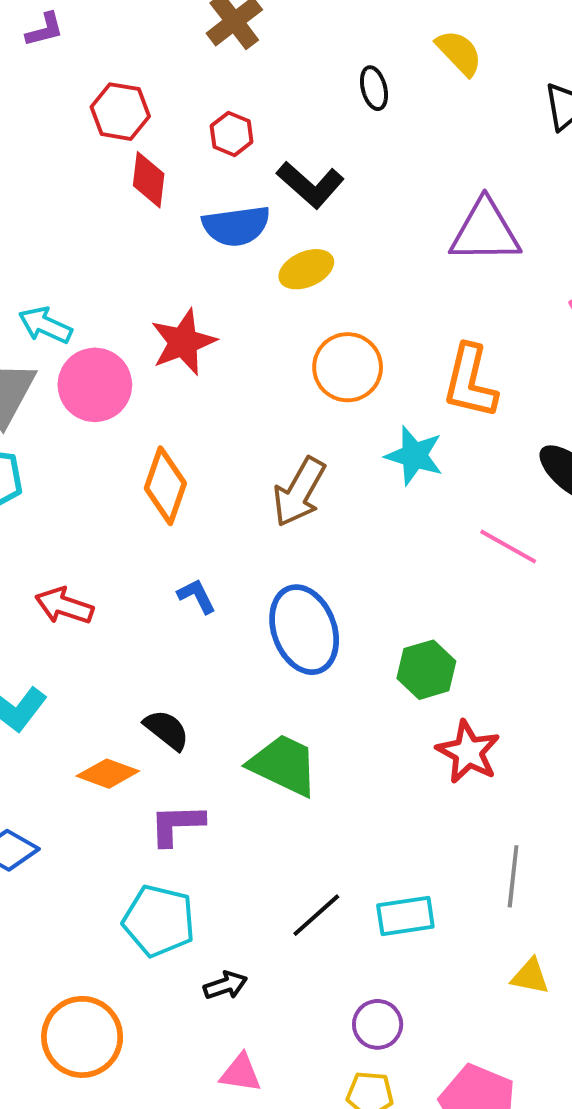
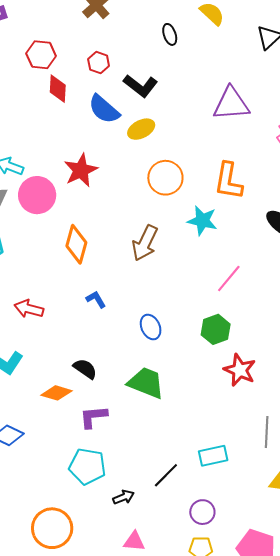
blue semicircle: (236, 226) -> (104, 109), turned 52
pink line: (508, 546) -> (229, 279), moved, turned -76
blue ellipse: (304, 630) -> (151, 327), moved, size x0.6
black line: (316, 915) -> (166, 475), moved

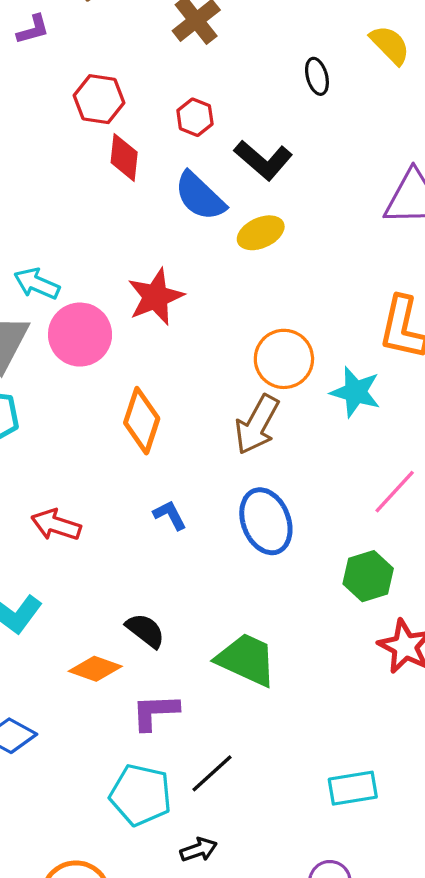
orange circle: (165, 178) -> (284, 359), moved
blue ellipse: (151, 327) -> (266, 521), moved, size x1.5
black line: (166, 475) -> (212, 773), moved

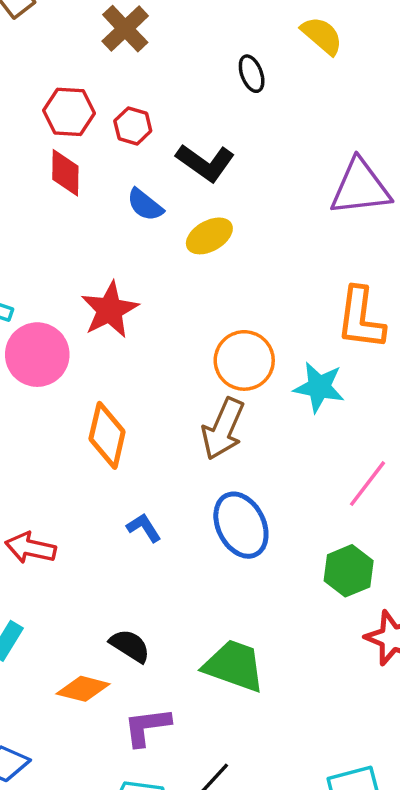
red hexagon: (99, 99) -> (69, 112), moved
blue semicircle: (200, 196) -> (145, 205), size x0.7

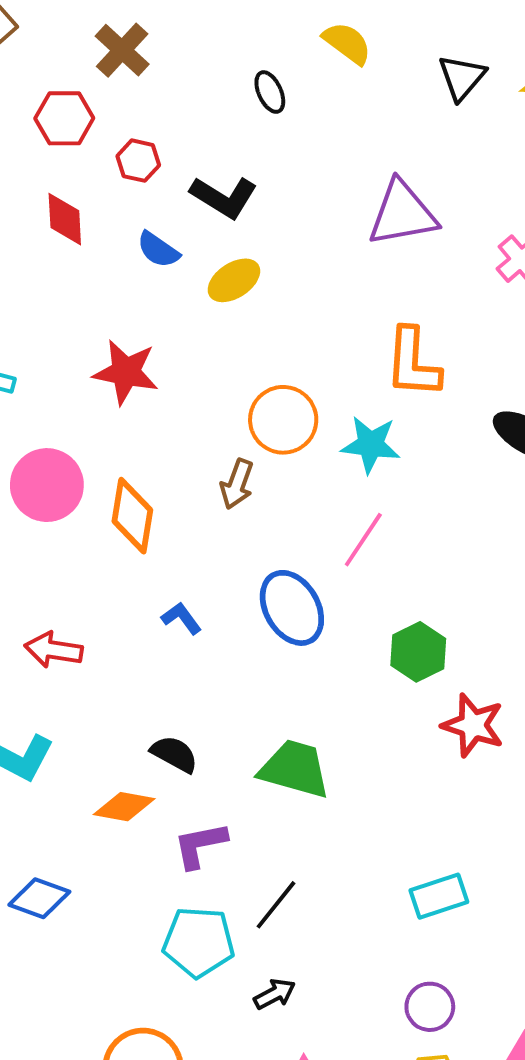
red hexagon: (69, 112) -> (64, 118), moved
red star: (110, 310) -> (126, 372), turned -30
pink circle: (37, 355) -> (47, 485), moved
brown arrow: (223, 429) -> (237, 484), moved, size x0.7
pink line: (368, 484) -> (363, 540), moved

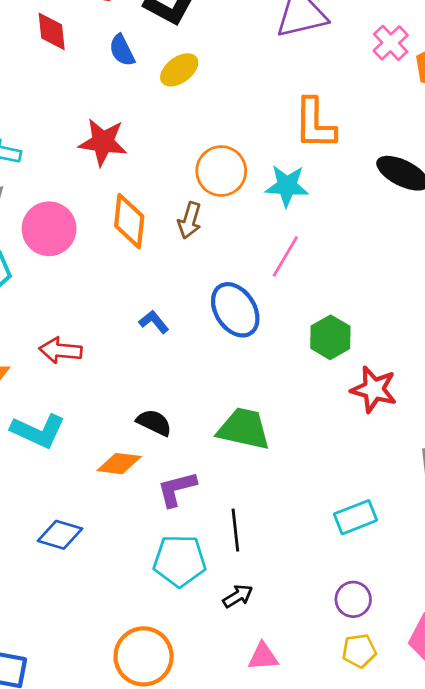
blue semicircle: (158, 250) -> (122, 50), turned 32
orange diamond: (132, 516) -> (129, 221), moved
black line: (276, 905) -> (235, 530), turned -42

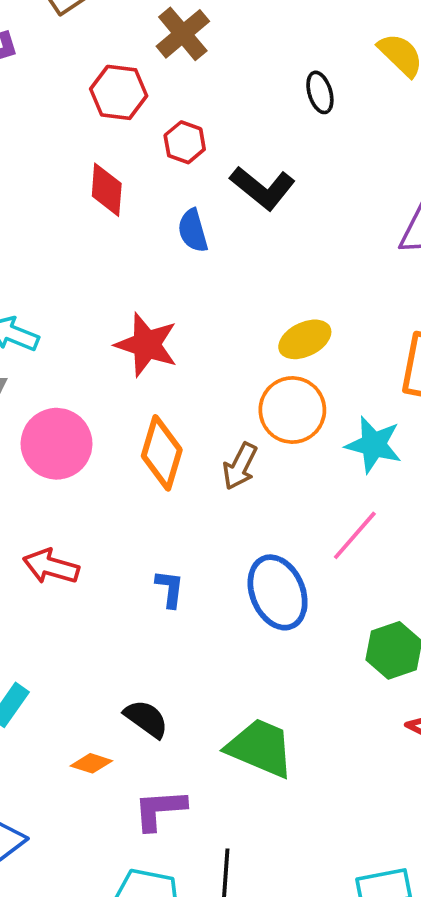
yellow ellipse: (179, 70) -> (305, 339), moved
blue L-shape: (154, 322) -> (170, 589), turned 36
red arrow: (61, 350) -> (51, 566), moved
orange diamond: (119, 464) -> (91, 763), size x0.7

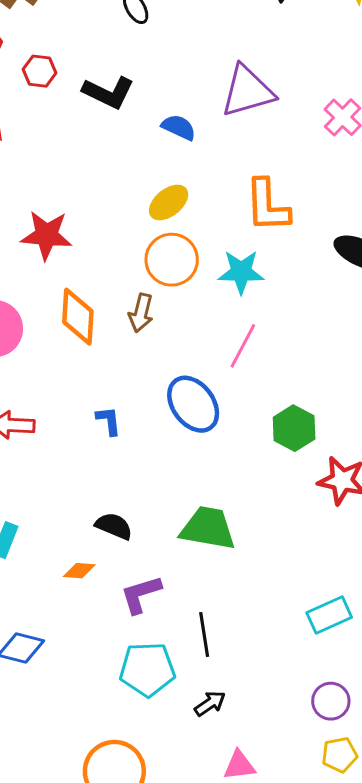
blue semicircle: (193, 231) -> (179, 127), moved, turned 144

